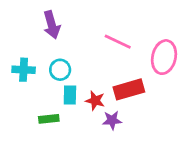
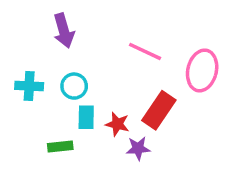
red rectangle: (129, 89) -> (159, 110), turned -40

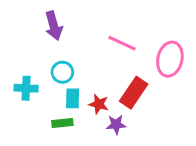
cyan cross: (29, 86) -> (26, 88), moved
green rectangle: (60, 147) -> (62, 123), moved

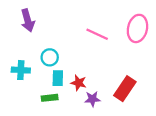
purple arrow: (54, 26) -> (28, 20), moved
pink ellipse: (170, 59) -> (137, 28), moved
red rectangle: (134, 93) -> (125, 89), moved

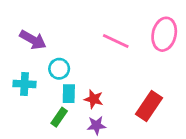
purple arrow: (28, 20) -> (33, 40), moved, turned -45
green rectangle: (50, 98) -> (59, 117), turned -49
purple star: (92, 99) -> (96, 125), moved

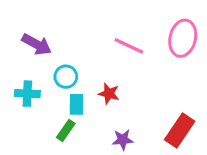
red star: (94, 99) -> (109, 94), moved
red rectangle: (149, 106) -> (180, 130), moved
purple star: (96, 125) -> (123, 140), moved

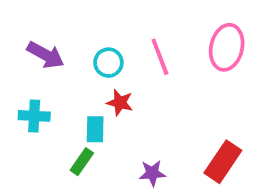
pink line: (129, 46) -> (160, 57), turned 44
cyan circle: (66, 77) -> (108, 63), moved
red star: (109, 94) -> (120, 103), moved

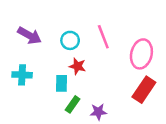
pink ellipse: (227, 47) -> (141, 54), moved
green rectangle: (82, 162) -> (73, 104), moved
red rectangle: (223, 162) -> (144, 90), moved

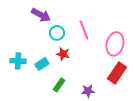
purple arrow: (29, 35) -> (41, 15), moved
cyan rectangle: (61, 83) -> (42, 64), moved, turned 56
purple star: (98, 112) -> (88, 91), moved

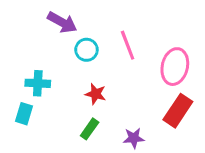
red star: (63, 54) -> (96, 94), moved
cyan cross: (18, 61) -> (38, 83), moved
cyan rectangle: (42, 64) -> (24, 114), moved, turned -40

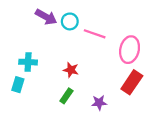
pink line: (128, 45) -> (95, 34), turned -50
cyan circle: (86, 50) -> (70, 21), moved

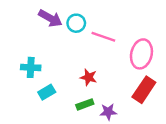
red star: (71, 70) -> (89, 77), moved
cyan rectangle: (18, 85) -> (47, 92), moved, turned 42
green rectangle: (66, 96) -> (85, 104), moved, turned 35

